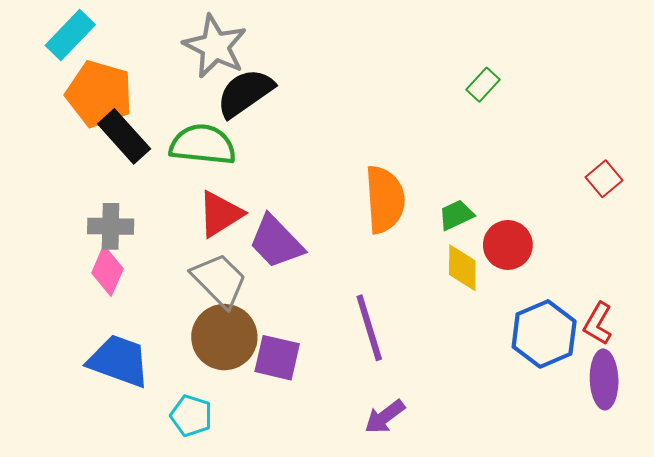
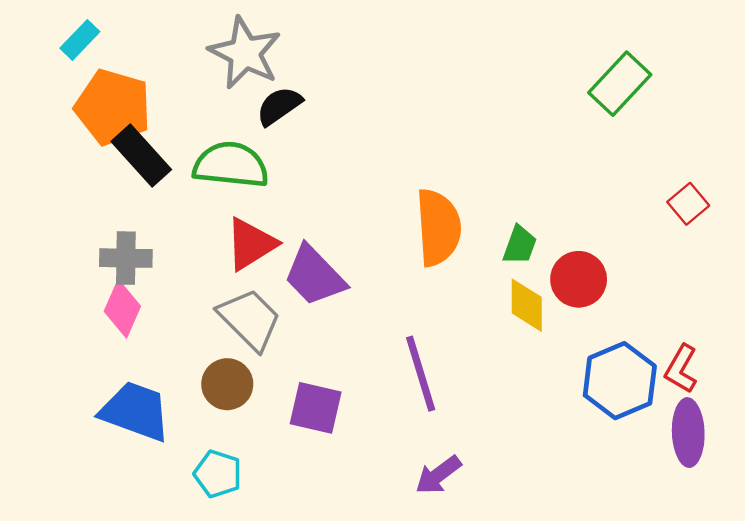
cyan rectangle: (70, 35) -> (80, 40), size x0.7
green rectangle: (483, 85) -> (620, 84), moved, size x1.6
black semicircle: (245, 93) -> (279, 106), size x0.7
green trapezoid: (456, 215) -> (520, 245), turned 135
brown circle: (224, 337) -> (227, 384), moved, size x0.7

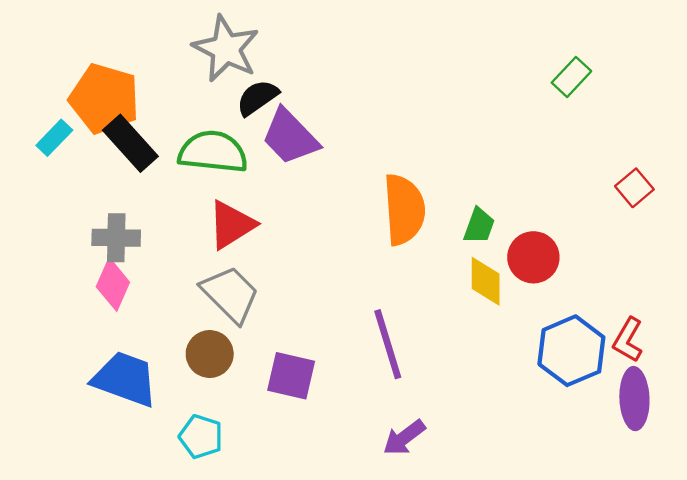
cyan rectangle: (80, 40) -> (54, 138), moved
green rectangle: (620, 84) -> (571, 77), size x0.7
purple trapezoid: (315, 276) -> (290, 137), moved

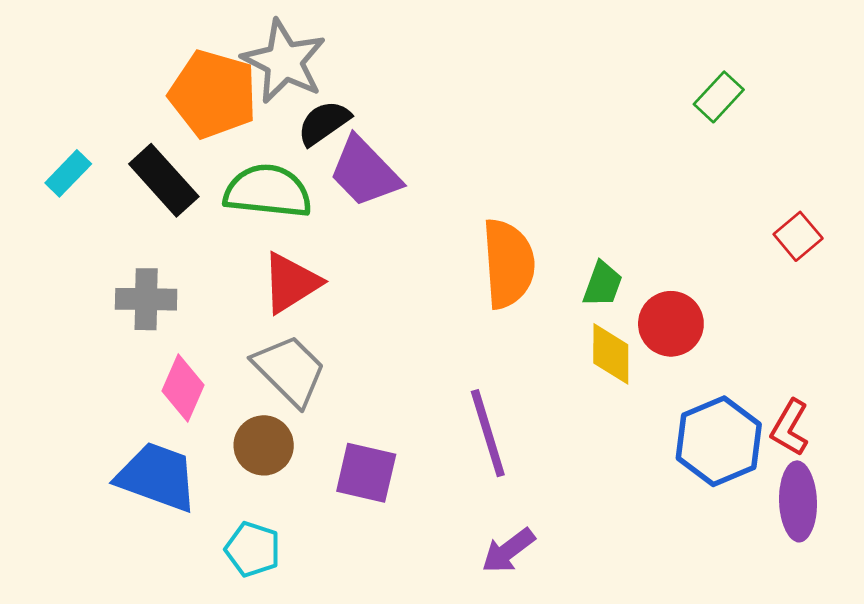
orange pentagon: (104, 99) -> (213, 94), moved
pink diamond: (113, 284) -> (183, 388), moved

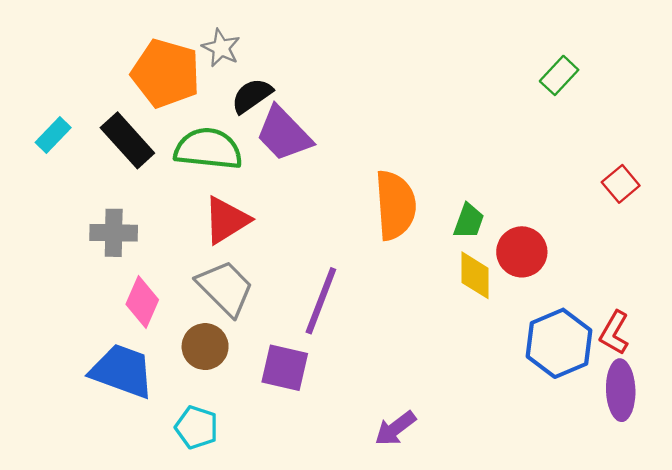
gray star: (284, 61) -> (221, 48), size x0.6
purple line: (488, 433) -> (321, 301), moved, turned 38

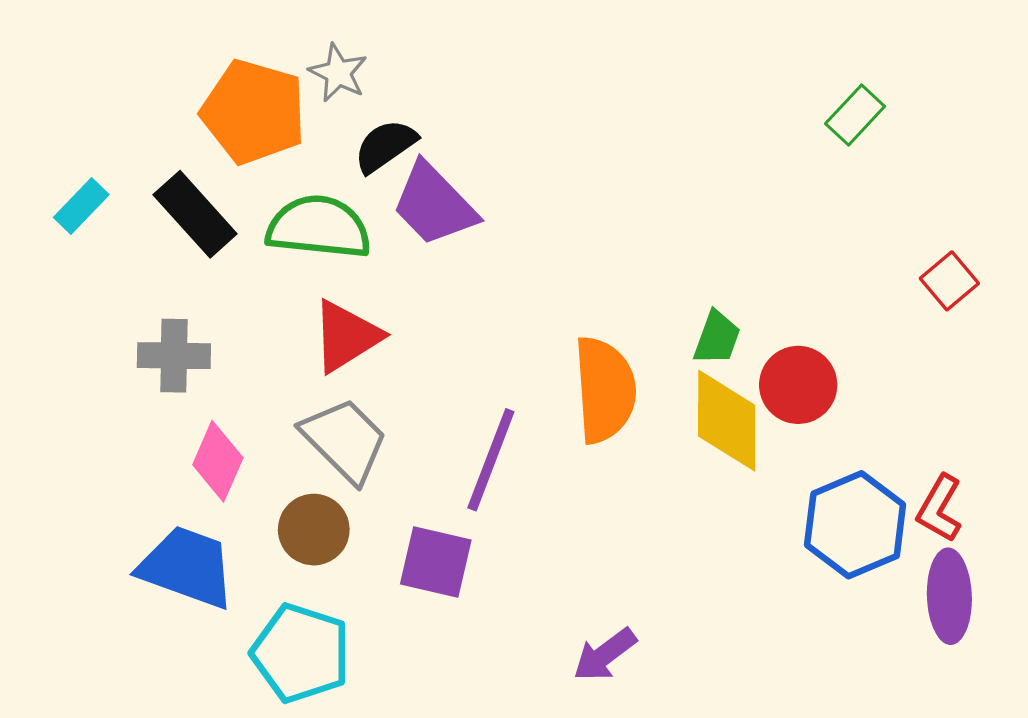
orange semicircle: (395, 205) -> (605, 390), moved
yellow diamond: (475, 275) -> (727, 421), size x1.4
cyan pentagon: (197, 427) -> (301, 653), size x1.5

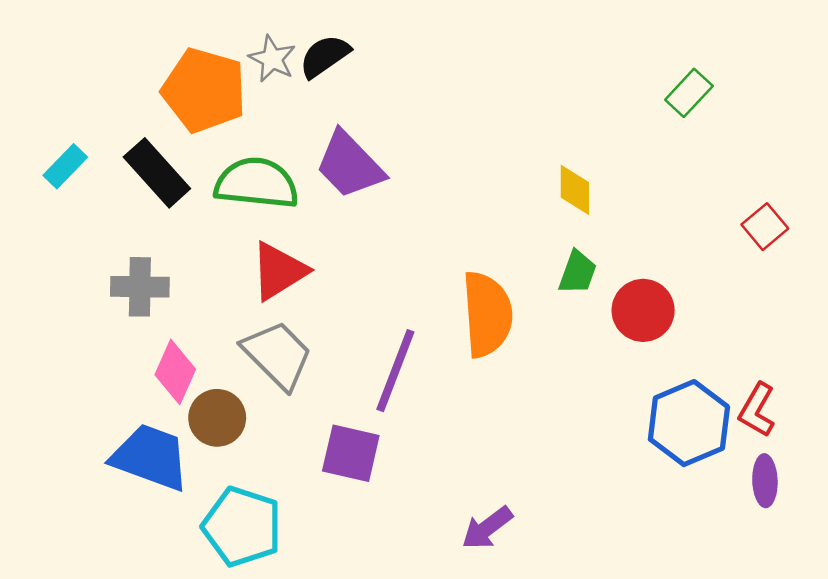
black semicircle: (385, 146) -> (325, 56), moved
yellow diamond: (727, 421) -> (575, 190), moved, size x0.6
brown circle: (314, 530) -> (217, 418), moved
purple ellipse: (949, 596) -> (765, 481), size x0.7

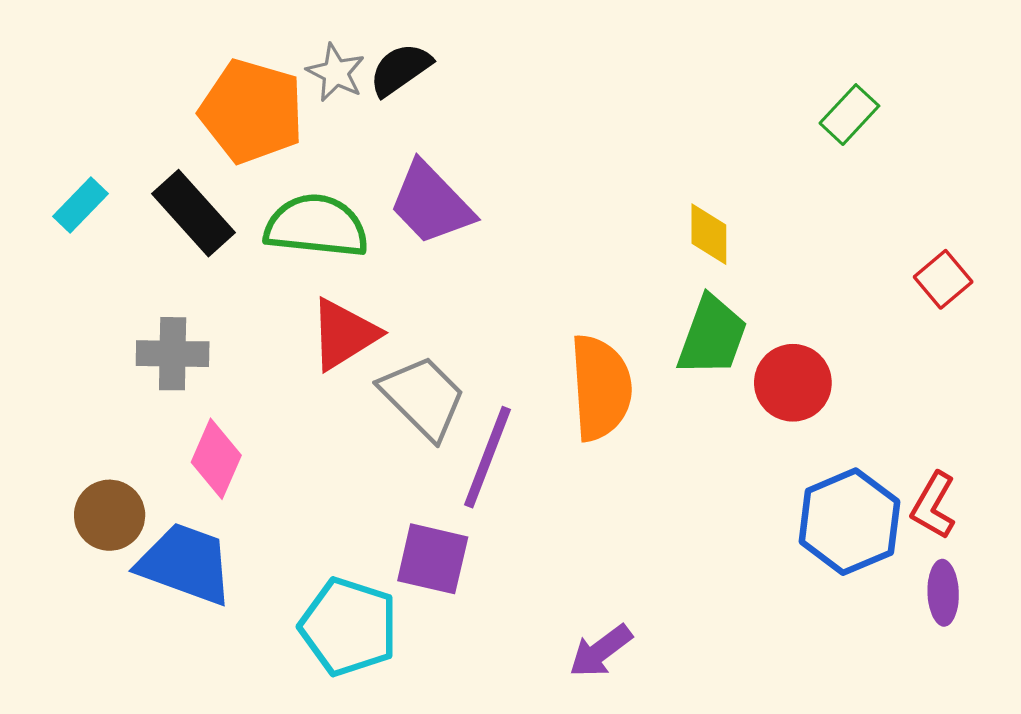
green trapezoid: (578, 272) -> (712, 336), size x1.5
gray trapezoid: (277, 355) -> (423, 397), moved
brown circle: (217, 418) -> (110, 515), moved
cyan pentagon: (242, 527) -> (349, 627), moved

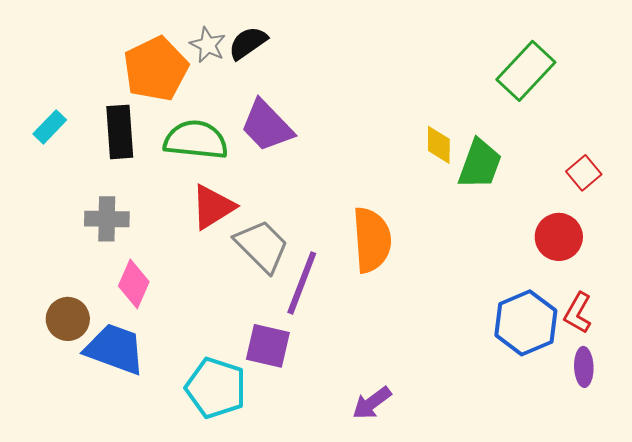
orange pentagon: (252, 111) -> (156, 69), turned 30
green rectangle: (849, 115) -> (526, 71), size x1.6
black rectangle: (194, 213) -> (120, 132), turned 38
green trapezoid: (712, 336) -> (480, 164), moved
red circle: (793, 383) -> (559, 237), moved

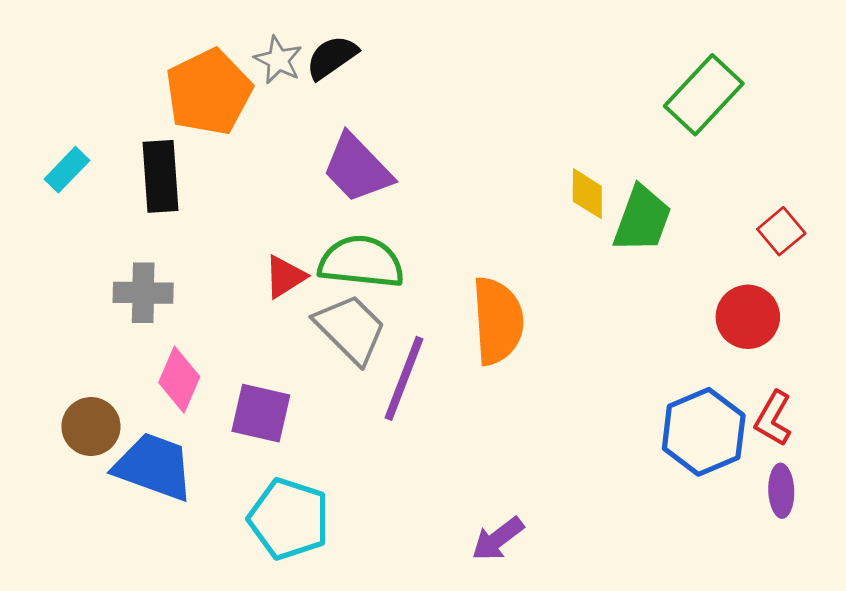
green semicircle: (196, 140) -> (361, 262), moved
red triangle: (213, 207) -> (285, 277), size x0.7
purple square: (268, 346) -> (261, 413), moved

